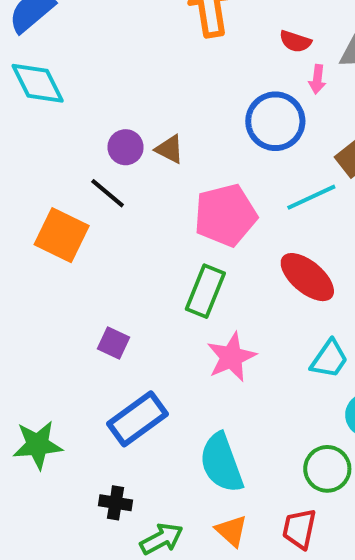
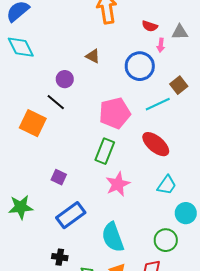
brown triangle: (169, 149) -> (93, 56), moved
green star: (38, 445) -> (21, 207), moved

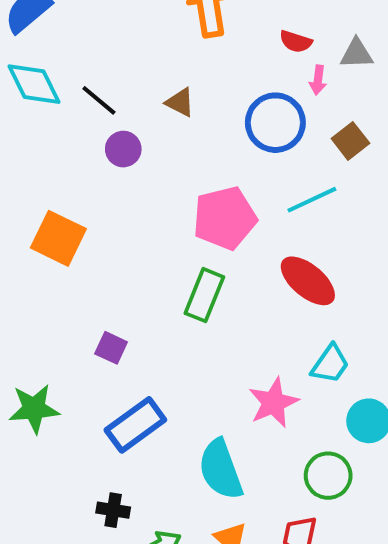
brown square: (179, 85) -> (350, 141), moved
black line: (56, 102) -> (99, 100), moved
pink star: (118, 184) -> (273, 403), moved

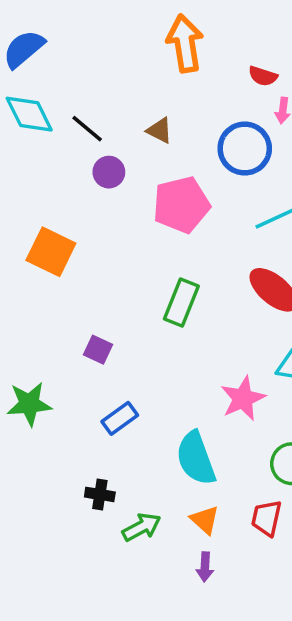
pink pentagon: (225, 218) -> (181, 205), moved
blue rectangle: (135, 425) -> (120, 418), size x0.7

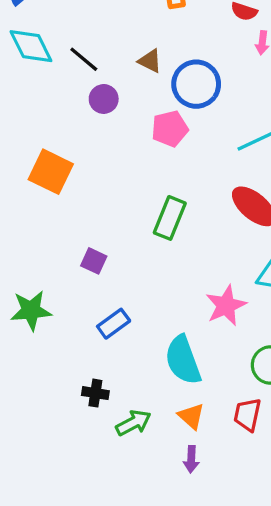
blue circle: (245, 149) -> (196, 84), moved
pink pentagon: (181, 205) -> (170, 129), size x0.7

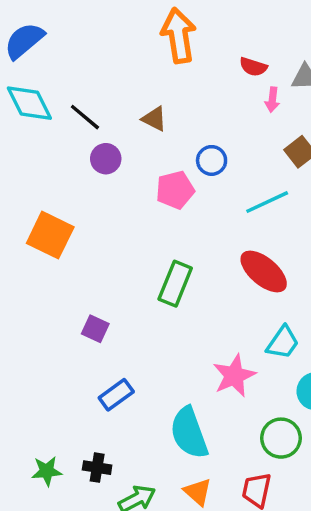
blue circle: (196, 84) -> (212, 160), moved, size x0.6
green star: (31, 310) -> (47, 471), moved, size x0.7

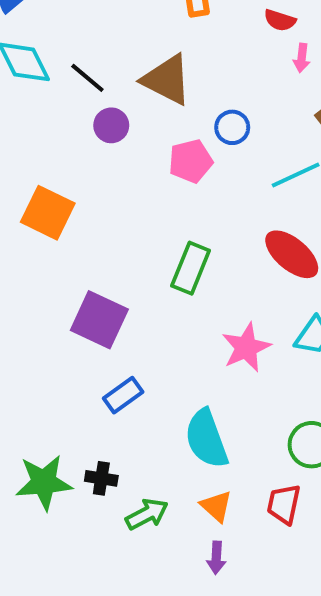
brown triangle: (154, 119) -> (167, 80), size x1.8
purple square: (95, 329) -> (99, 320), size x1.8
pink star: (234, 376) -> (246, 348), moved
green star: (47, 471) -> (44, 482), size x1.6

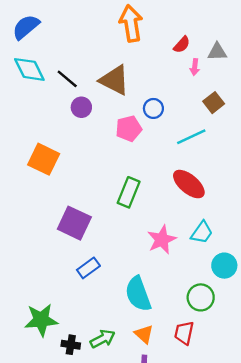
red semicircle: (280, 20) -> (182, 45), turned -66
black cross: (101, 478) -> (71, 345), moved

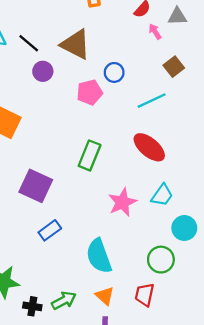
pink arrow: (195, 67) -> (155, 32), turned 140

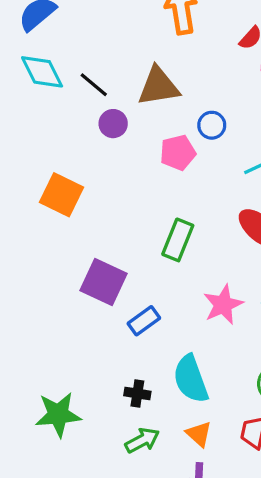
brown triangle: (76, 44) -> (158, 86), turned -36
blue rectangle: (50, 230) -> (144, 321), moved
black cross: (32, 306) -> (137, 394), moved

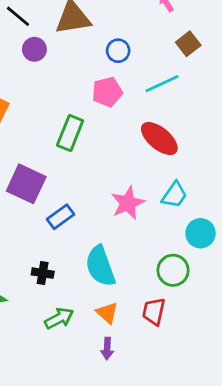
pink pentagon: (178, 153) -> (107, 92), moved
green rectangle: (178, 240) -> (70, 133), moved
black cross: (137, 394) -> (43, 273), moved

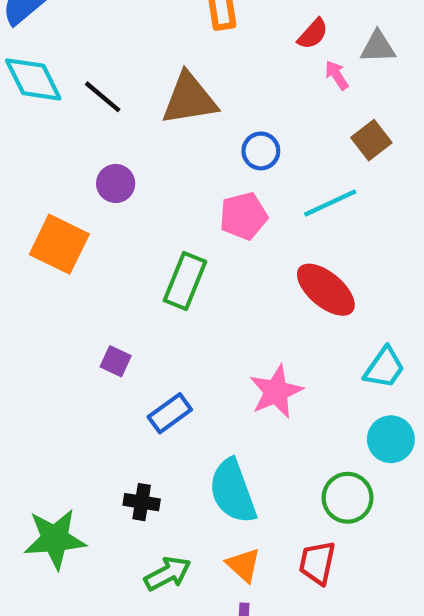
purple circle: (34, 49) -> (116, 183), moved
purple square: (26, 184) -> (116, 361), size x0.5
cyan trapezoid: (174, 195) -> (384, 368), moved

